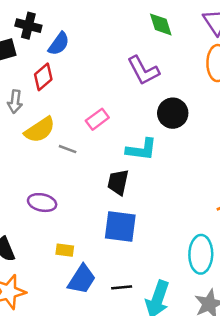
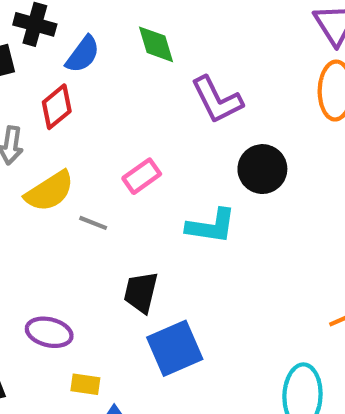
green diamond: (161, 24) -> (156, 44), moved
black trapezoid: (118, 182) -> (141, 292), moved
purple ellipse: (42, 203) -> (49, 332), moved
blue square: (120, 226) -> (175, 348), turned -32

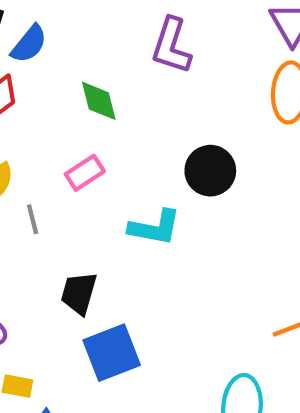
green diamond: (156, 44) -> (99, 101), moved
purple L-shape: (217, 100) -> (171, 46), moved, turned 42
gray line: (93, 223) -> (33, 219), turned 52

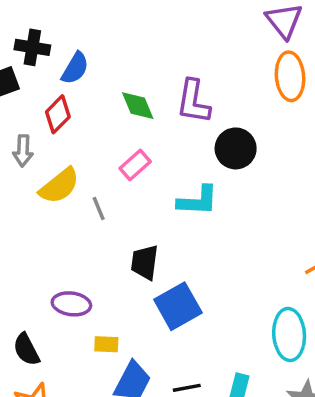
purple L-shape: (171, 46) -> (193, 101), moved

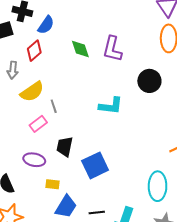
black circle: (236, 148) -> (149, 81), moved
pink rectangle: (135, 165) -> (38, 124), moved
black trapezoid: (145, 262) -> (65, 147), moved

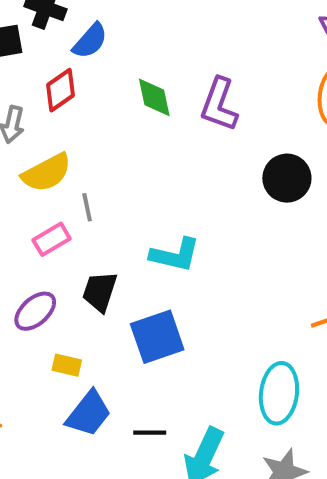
cyan L-shape: (111, 106) -> (175, 255), moved
purple ellipse: (34, 160) -> (35, 311), turned -60

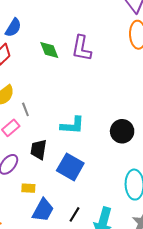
black circle: (287, 178) -> (122, 131), moved
blue square: (157, 337) -> (70, 167), turned -32
black line: (150, 433) -> (75, 214), turned -49

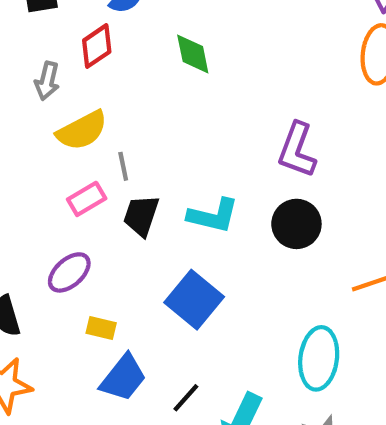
purple L-shape: (82, 48) -> (297, 150), moved
black circle: (122, 131) -> (296, 224), moved
black trapezoid: (39, 149) -> (141, 216), moved

